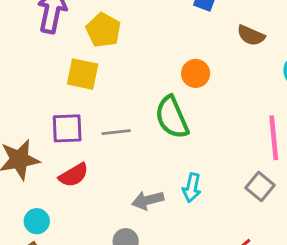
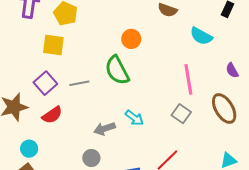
purple square: (67, 128) -> (45, 83), turned -35
cyan arrow: (192, 188) -> (134, 118), turned -60

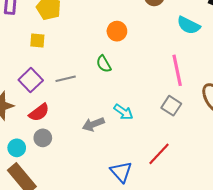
yellow square: (53, 45) -> (37, 41), size x0.7
green semicircle: (117, 70) -> (104, 64), size x0.6
gray circle: (91, 158) -> (43, 138), moved

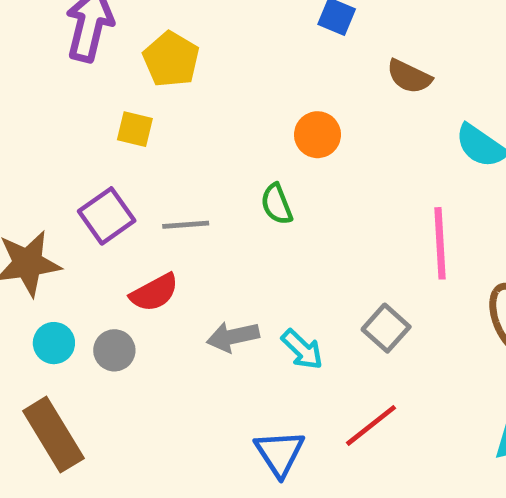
gray square: (171, 106) -> (386, 328), moved
red semicircle: (39, 112) -> (154, 293), moved
cyan arrow: (123, 112) -> (302, 349), moved
cyan circle: (17, 148) -> (54, 343), moved

